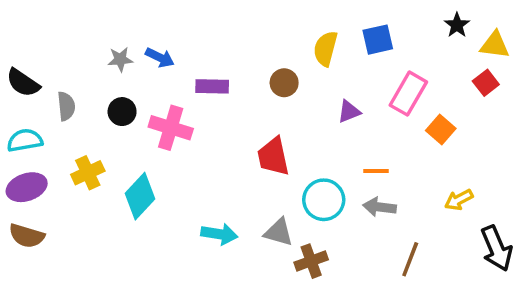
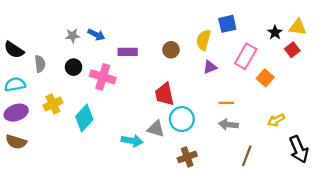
black star: (457, 25) -> (275, 32), moved
yellow semicircle: (326, 49) -> (203, 40), moved
cyan circle: (324, 200) -> (182, 119), moved
gray triangle: (279, 232) -> (156, 129), moved

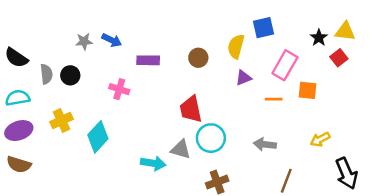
black circle: (74, 67) -> (70, 75), moved
pink cross: (103, 77) -> (119, 89), size x0.7
orange square: (265, 78) -> (308, 90), turned -35
orange line: (226, 103) -> (274, 99), moved

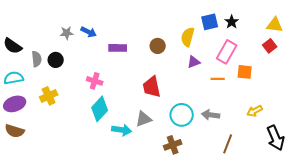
black star: (319, 38) -> (232, 22), moved
pink cross: (119, 89) -> (95, 81), moved
cyan diamond: (98, 137) -> (100, 109), moved
cyan circle: (211, 138) -> (182, 115), moved
gray triangle: (181, 149) -> (144, 119), turned -36

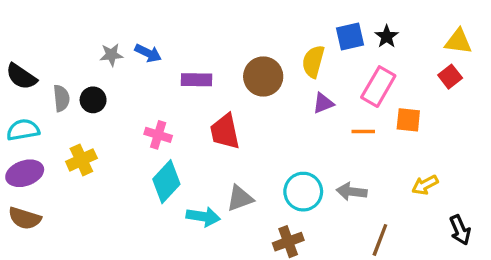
brown circle: (158, 46) -> (263, 77), size x1.5
red trapezoid: (152, 87) -> (225, 132), moved
black arrow: (276, 138) -> (460, 230), size x0.7

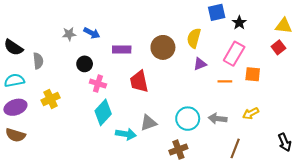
blue square: (350, 36) -> (217, 12), moved
black circle: (93, 100) -> (85, 64), moved
yellow arrow: (425, 185) -> (251, 113), moved

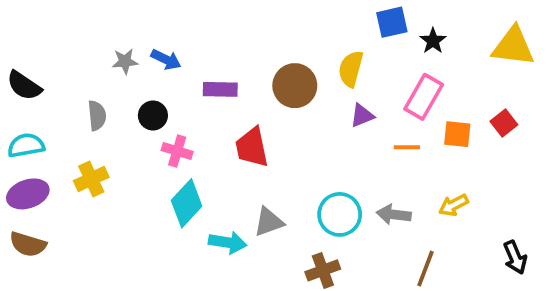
yellow triangle: (284, 26) -> (513, 46), size x1.4
red square: (278, 47) -> (504, 123), moved
gray semicircle: (38, 61) -> (97, 115), moved

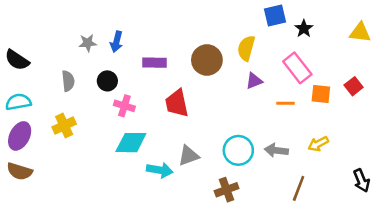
yellow triangle: (513, 46) -> (360, 32), size x0.7
blue arrow: (166, 59) -> (117, 42), turned 78
pink rectangle: (424, 97) -> (297, 68), turned -68
purple ellipse: (28, 194) -> (20, 136), turned -44
cyan diamond: (187, 203) -> (131, 143), turned 48

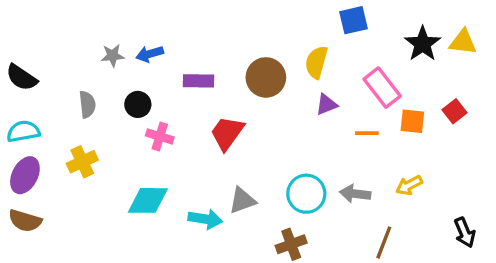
black star: (304, 29) -> (423, 44), moved, size x1.5
blue arrow: (117, 42) -> (150, 54), turned 60
red trapezoid: (177, 103) -> (227, 133), turned 48
cyan diamond: (131, 143) -> (148, 200), moved

